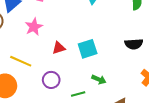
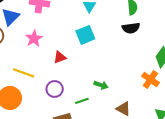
black semicircle: (134, 44) -> (131, 28), moved
cyan square: (88, 49) -> (85, 35), moved

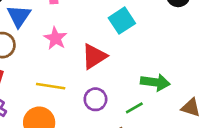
red triangle: (60, 57) -> (94, 56), size x1.5
green arrow: (101, 85) -> (155, 82), size x1.5

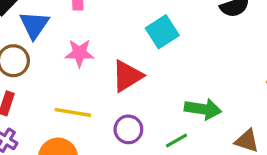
pink star: (55, 38) -> (79, 53), turned -30

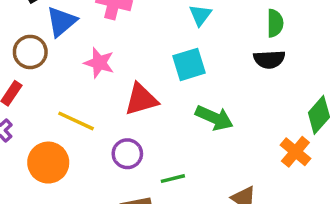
green arrow: (203, 109) -> (214, 118), moved

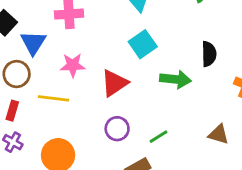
black semicircle: (269, 59) -> (209, 54), moved, turned -70
yellow line: (76, 121) -> (53, 98), moved

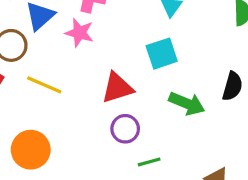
pink star: (73, 65) -> (79, 33), moved
purple circle: (117, 129) -> (125, 129), moved

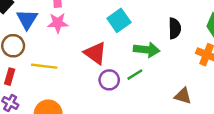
red triangle: (117, 88) -> (95, 53), turned -50
green line: (149, 162) -> (135, 75), moved

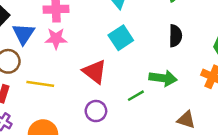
black semicircle: (175, 28) -> (175, 36), moved
green arrow: (147, 50) -> (163, 78), moved
purple circle: (109, 80) -> (96, 111), moved

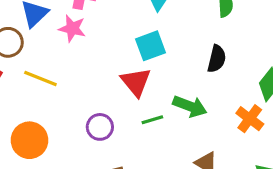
red triangle: (95, 72) -> (136, 82), moved

